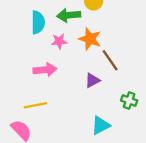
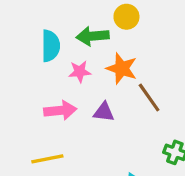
purple triangle: (92, 80) -> (104, 112), moved, turned 35

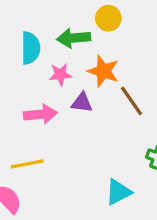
purple triangle: (104, 112) -> (82, 103), moved

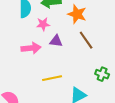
orange star: (103, 71) -> (77, 14), moved
yellow line: (27, 164) -> (52, 78), moved

